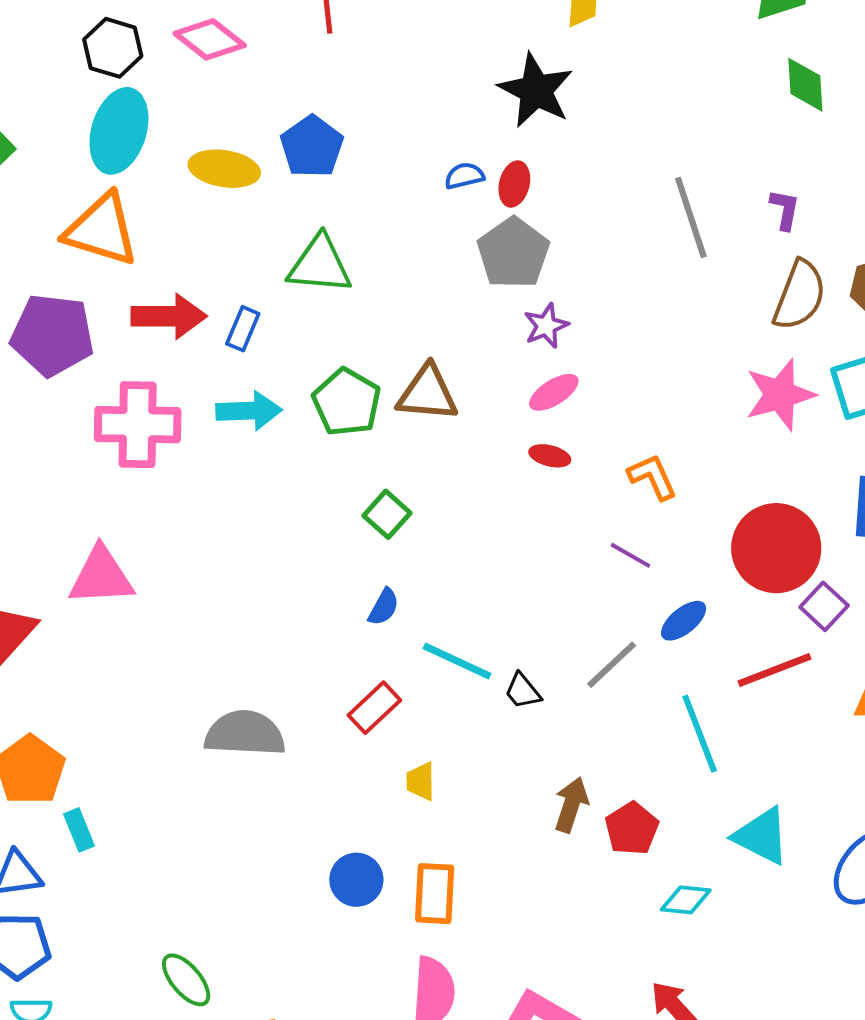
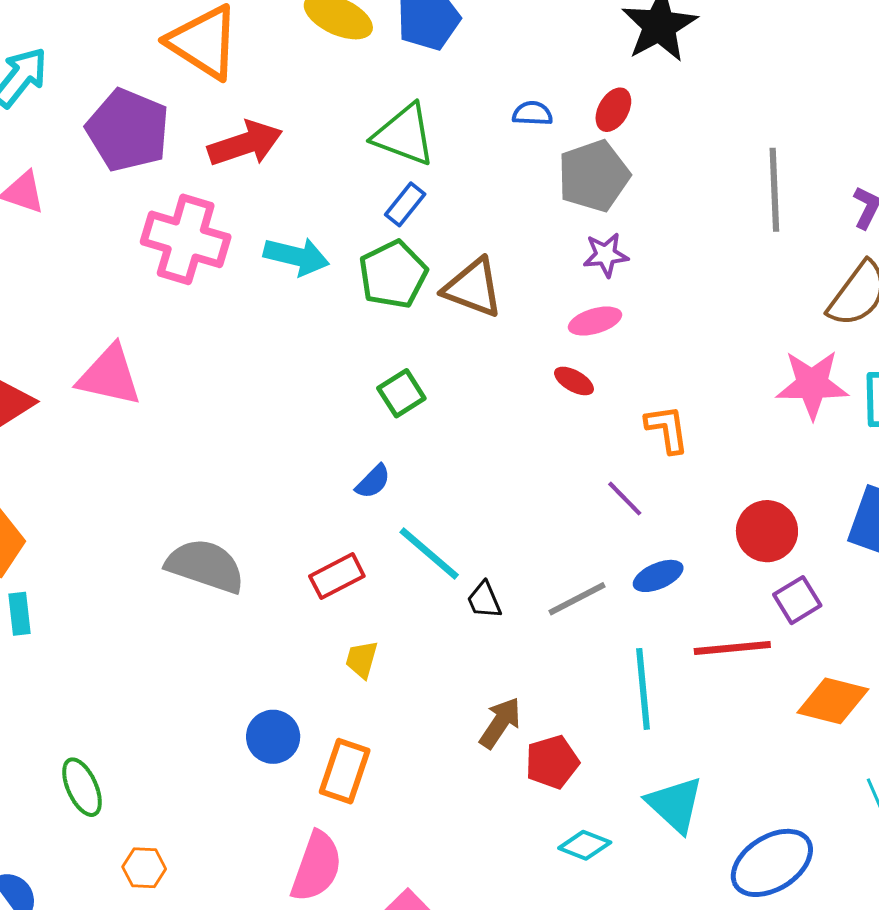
blue semicircle: (464, 176) -> (532, 113), moved
red arrow: (169, 316) -> (245, 144), turned -34
blue rectangle: (243, 329) -> (405, 204), moved
red circle: (776, 548) -> (767, 531), size x0.7

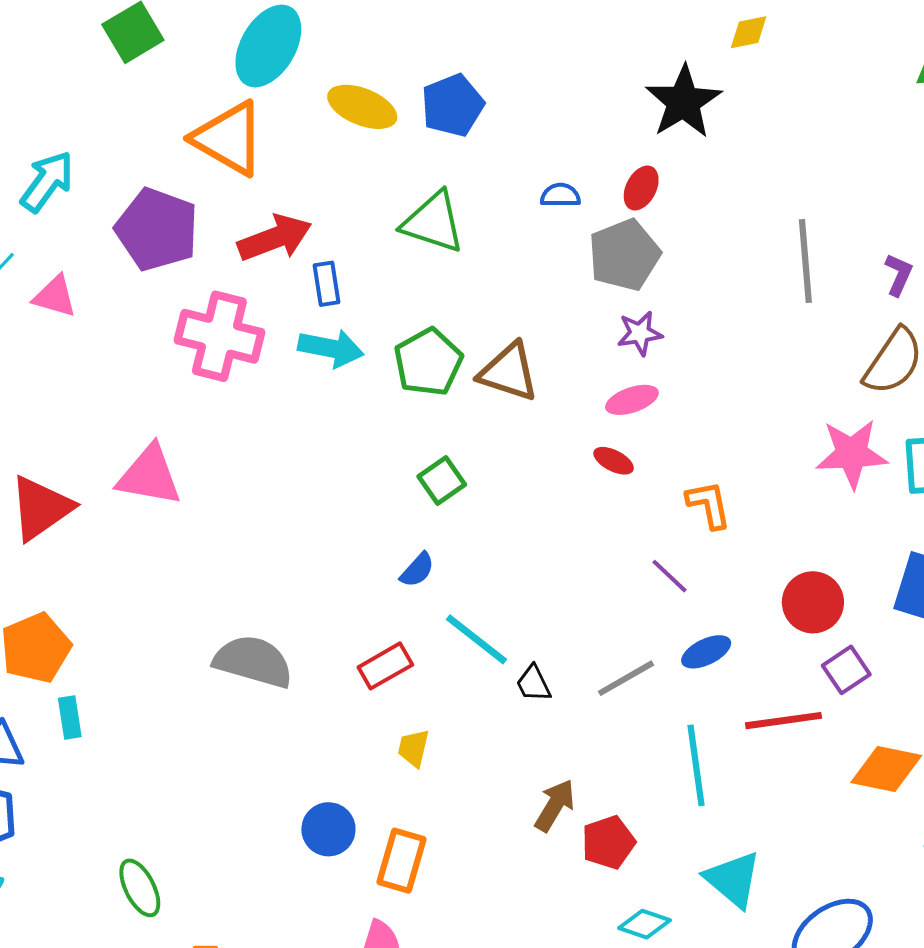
blue rectangle: (405, 204) -> (326, 284), moved, turned -45

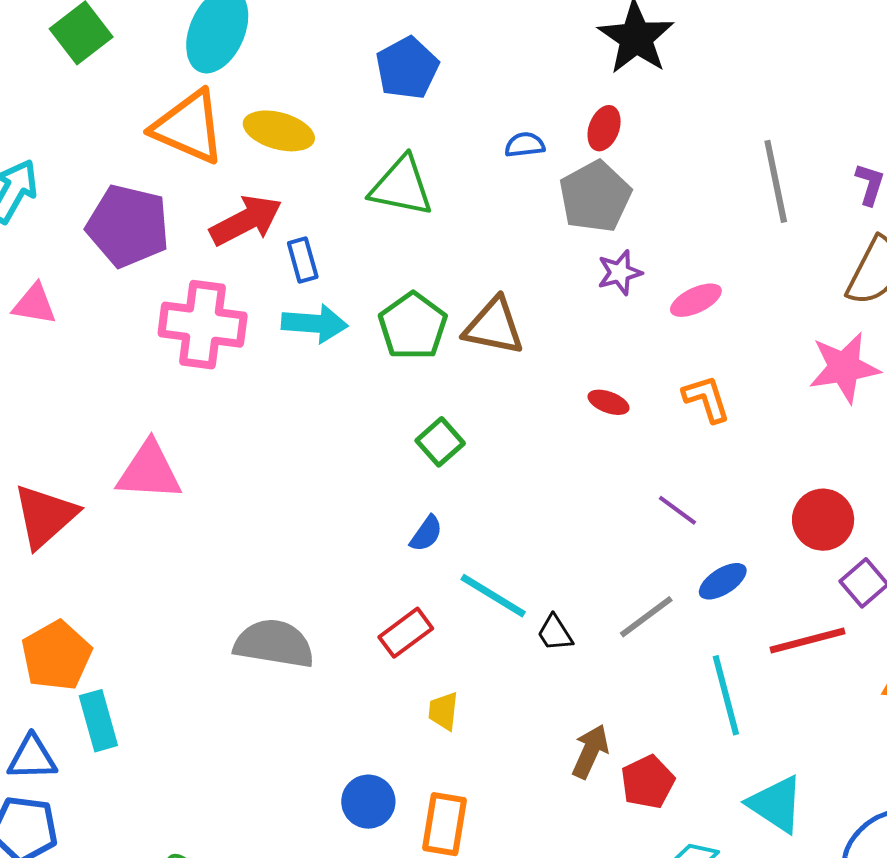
yellow ellipse: (362, 107) -> (279, 131), moved
pink ellipse: (632, 400) -> (696, 300), moved
orange L-shape: (709, 505) -> (706, 399), moved
cyan rectangle: (70, 718) -> (98, 721), size x1.4

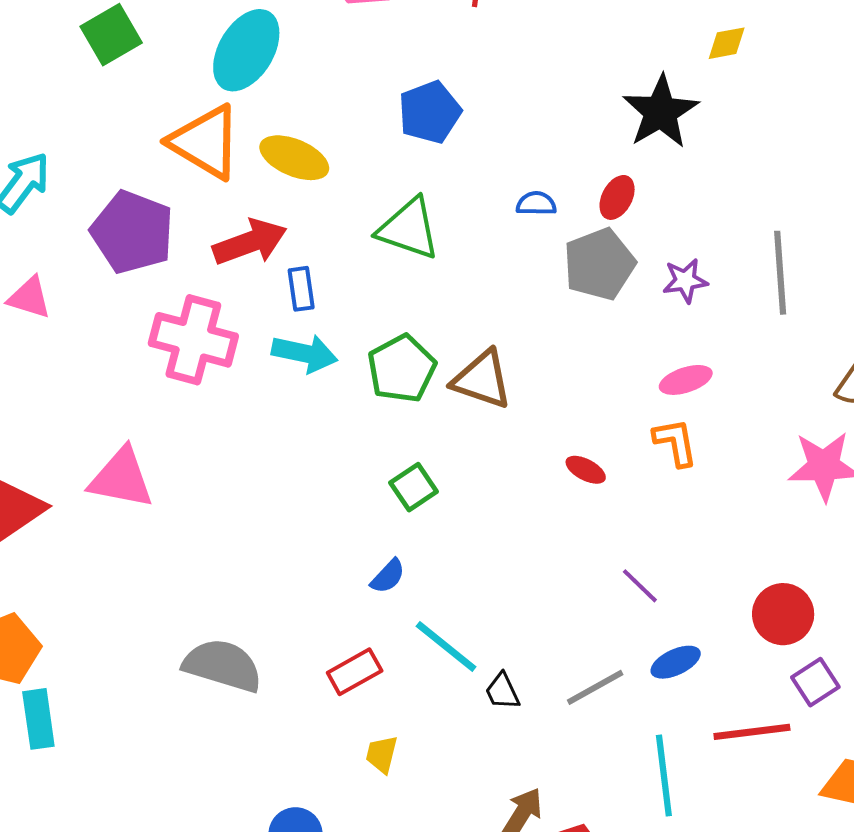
purple star: (620, 273) -> (685, 281), moved
orange L-shape: (706, 399) -> (675, 442), moved

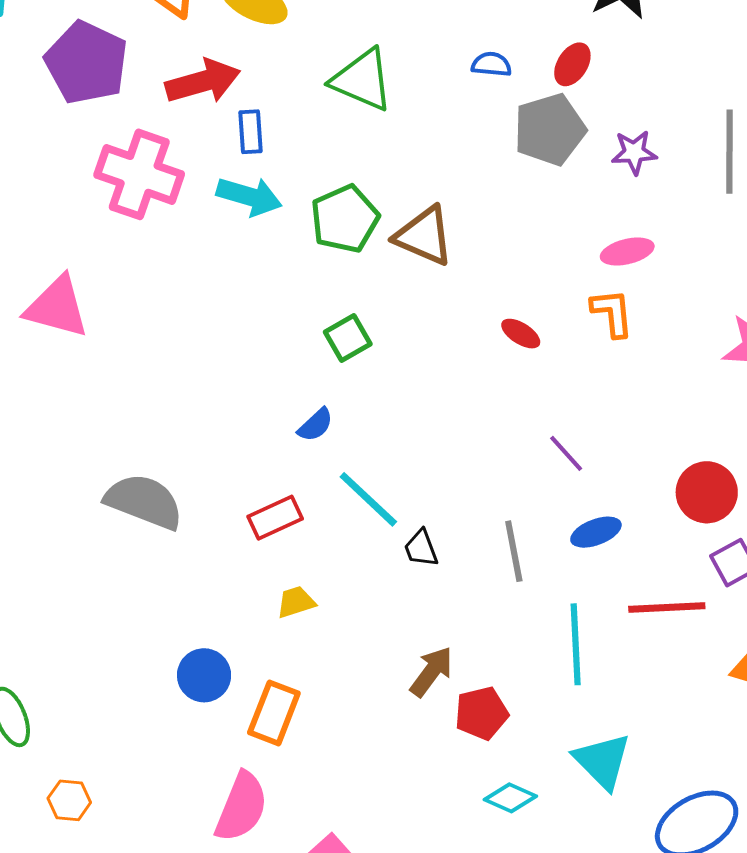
gray line: (595, 687) -> (514, 551), turned -76
yellow trapezoid: (382, 754) -> (296, 602), turned 54

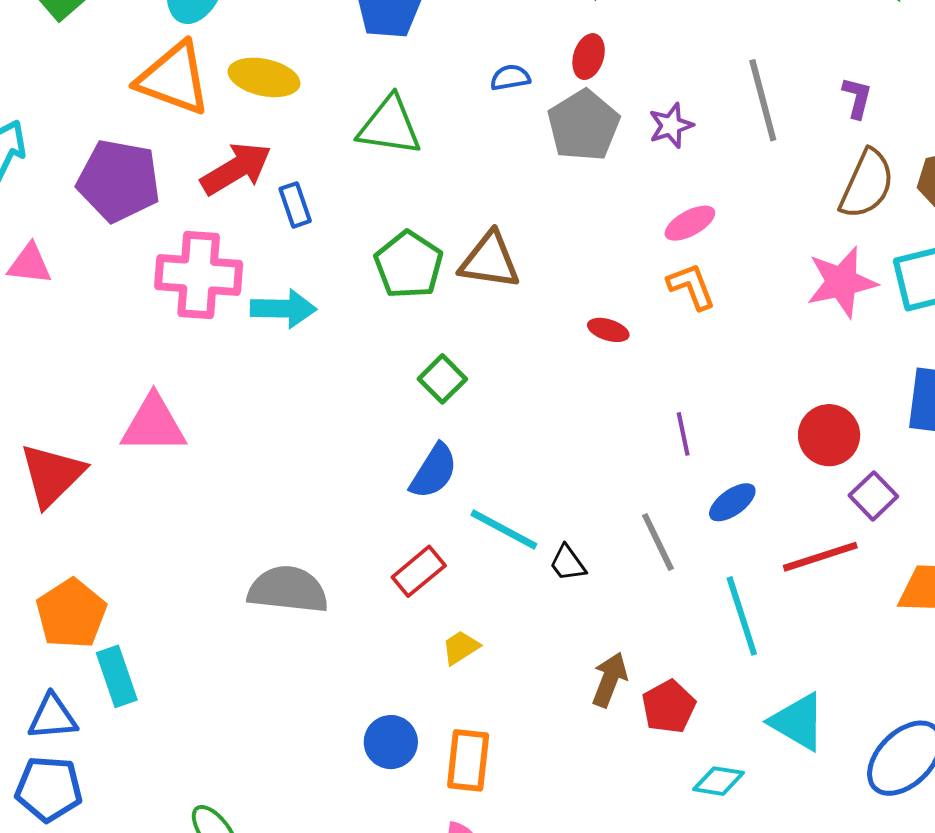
cyan arrow: (249, 196) -> (283, 309), moved
blue semicircle: (315, 425) -> (434, 471), size x1.5
purple line: (566, 453) -> (683, 434), turned 45

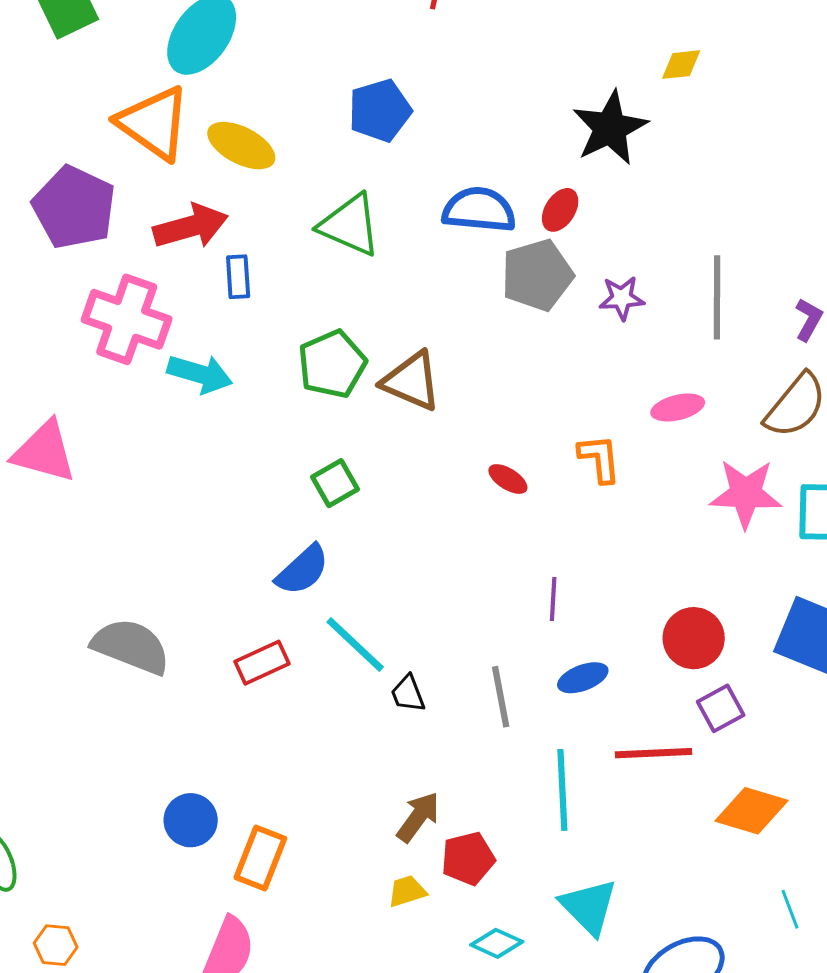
blue semicircle: (510, 78) -> (479, 210), size x1.8
pink ellipse: (690, 223) -> (678, 408), moved
yellow trapezoid: (461, 647) -> (407, 891), moved

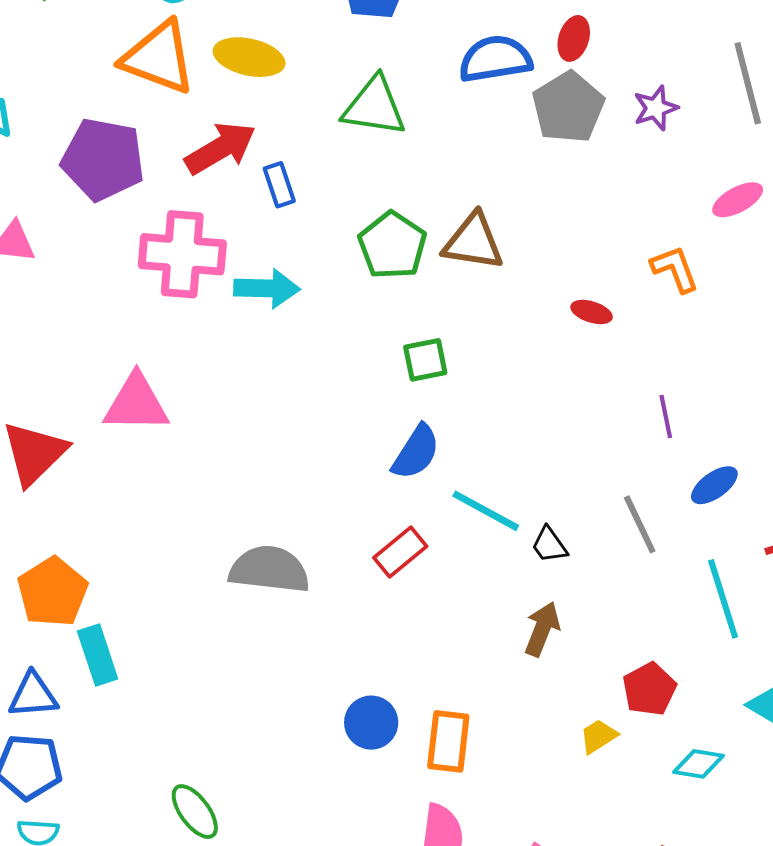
green square: (335, 483) -> (425, 360), turned 33
brown arrow: (418, 817) -> (542, 629), moved

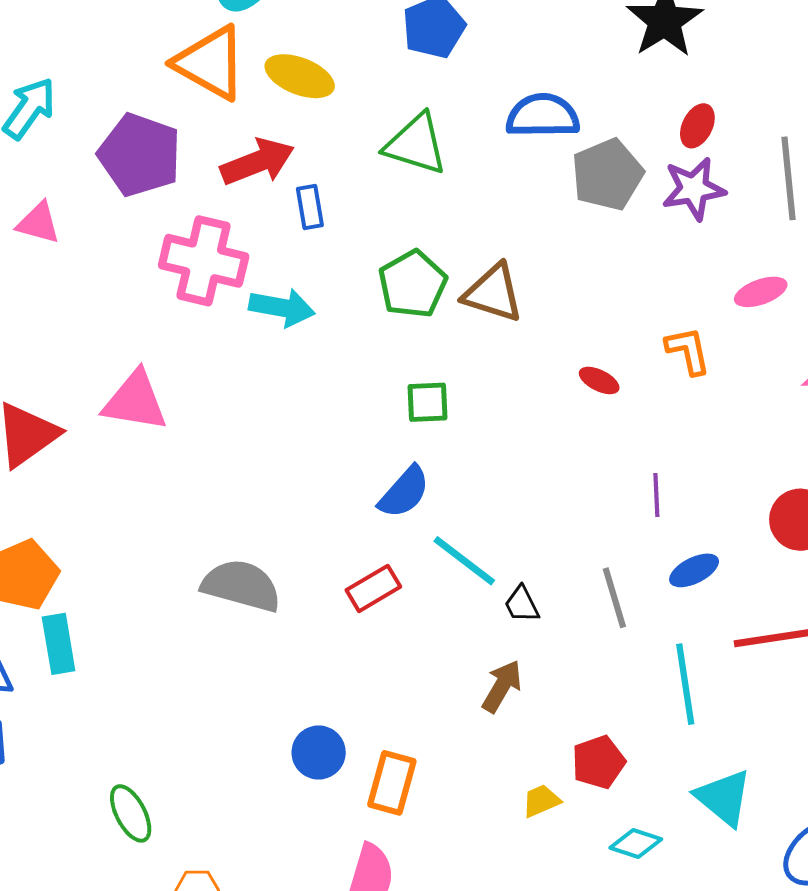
red ellipse: (574, 38) -> (697, 126), moved
purple star: (656, 108) -> (694, 189), size x1.4

